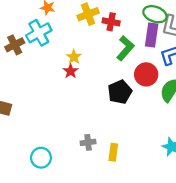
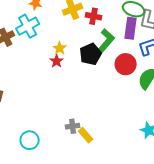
black pentagon: (120, 92) -> (91, 54), moved
yellow rectangle: (113, 152) -> (86, 135), moved, turned -49

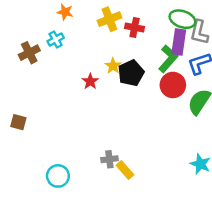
cyan cross: (28, 26) -> (56, 40), size x0.6
green L-shape: (107, 40) -> (168, 59), moved
yellow star: (60, 48) -> (113, 66), moved

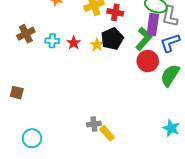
cyan cross: (56, 40) -> (52, 41), moved, turned 32
black pentagon: (131, 73) -> (112, 39), moved
red star: (90, 81) -> (74, 43), moved
cyan circle: (58, 176) -> (32, 138), moved

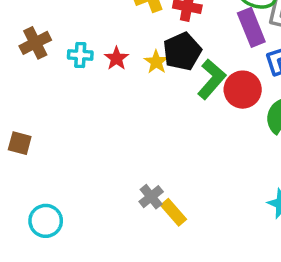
purple rectangle: (153, 25) -> (251, 27), turned -30
green L-shape: (144, 39) -> (212, 79), moved
gray cross: (94, 124) -> (151, 197), turned -32

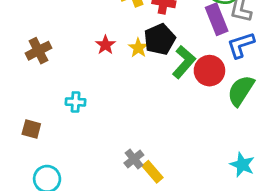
brown cross: (35, 43) -> (38, 51), moved
cyan cross: (80, 55) -> (76, 102), moved
brown square: (20, 143) -> (31, 129), moved

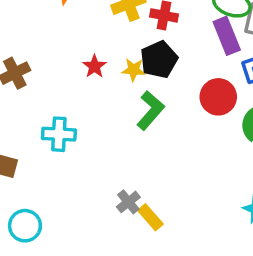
yellow star: (138, 48) -> (133, 70), turned -30
green L-shape: (184, 62) -> (150, 110), moved
cyan cross: (76, 102) -> (59, 134), size x1.4

